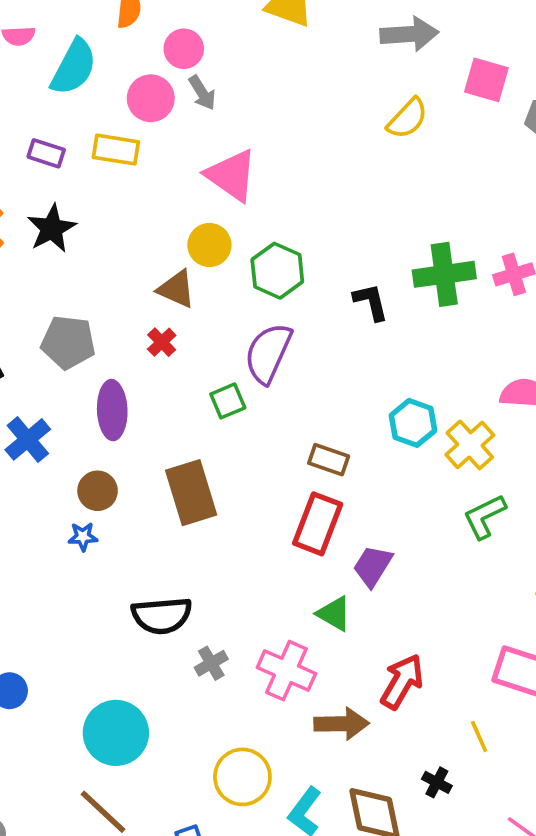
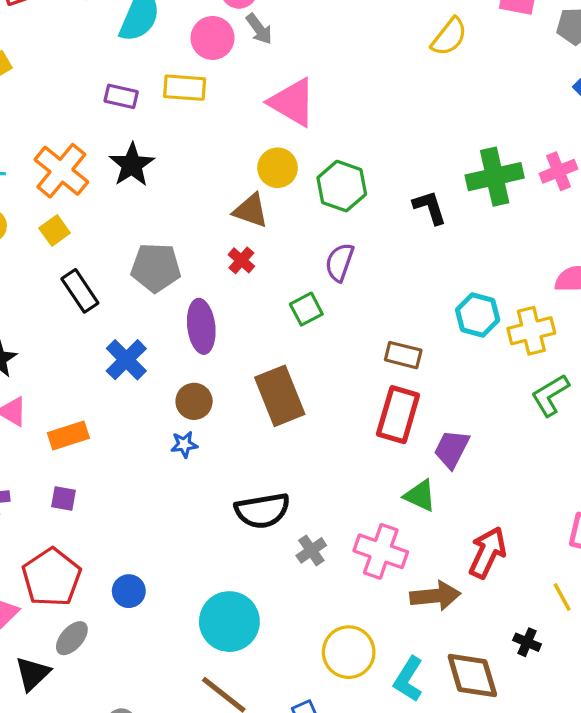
purple semicircle: (268, 353) -> (340, 262), size x0.7
yellow cross: (470, 445) -> (531, 331), turned 33

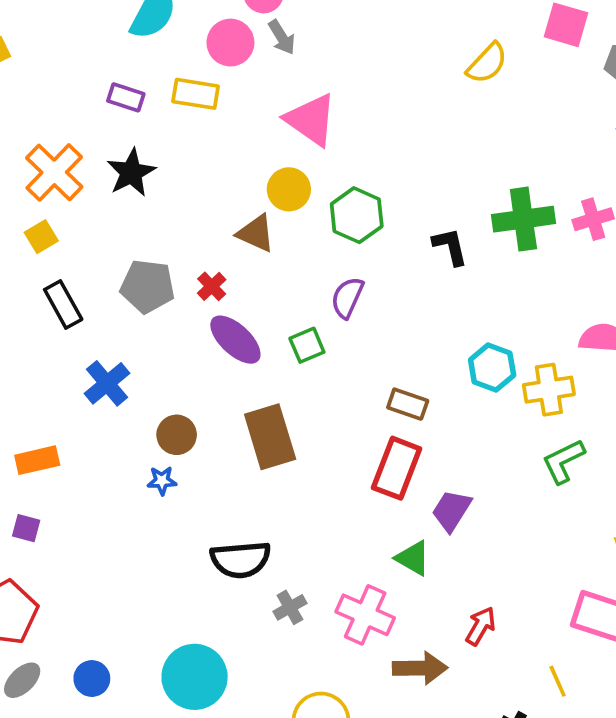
red cross: (241, 260) -> (212, 286), moved
purple ellipse: (201, 326) -> (235, 340), moved, turned -45
red arrow: (487, 553) -> (481, 626), size x0.7
blue circle: (129, 591) -> (92, 679), moved

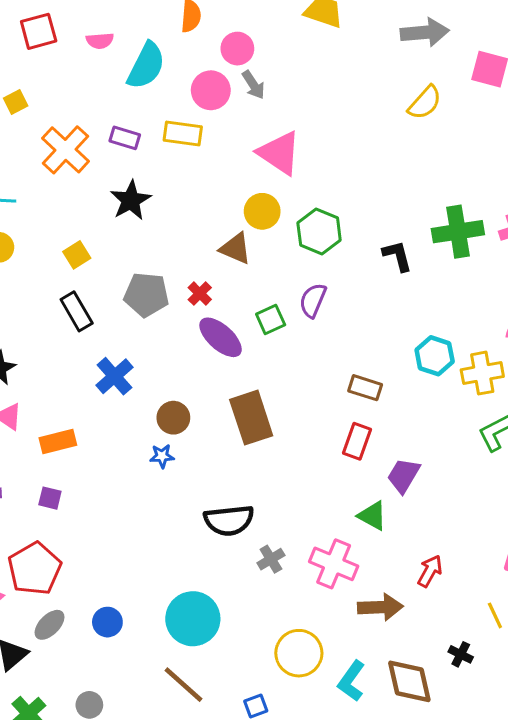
orange cross: (54, 172) -> (66, 150), moved
yellow square: (41, 237) -> (77, 255), moved
green square: (307, 345) -> (271, 319), moved
red rectangle: (397, 468) -> (357, 441), size x0.7

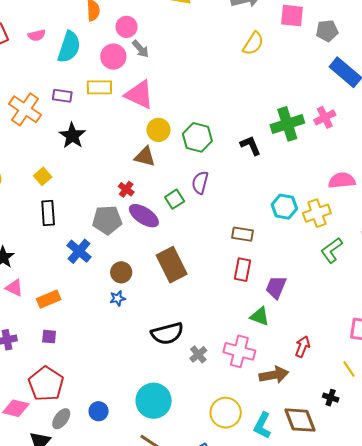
pink triangle: (279, 153) -> (139, 95), moved
gray pentagon: (146, 295) -> (107, 220), moved
black rectangle: (77, 311) -> (48, 213), turned 35

